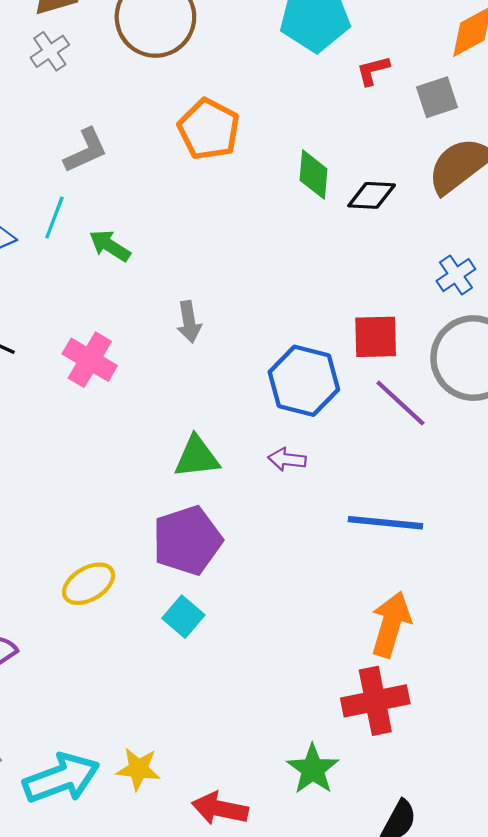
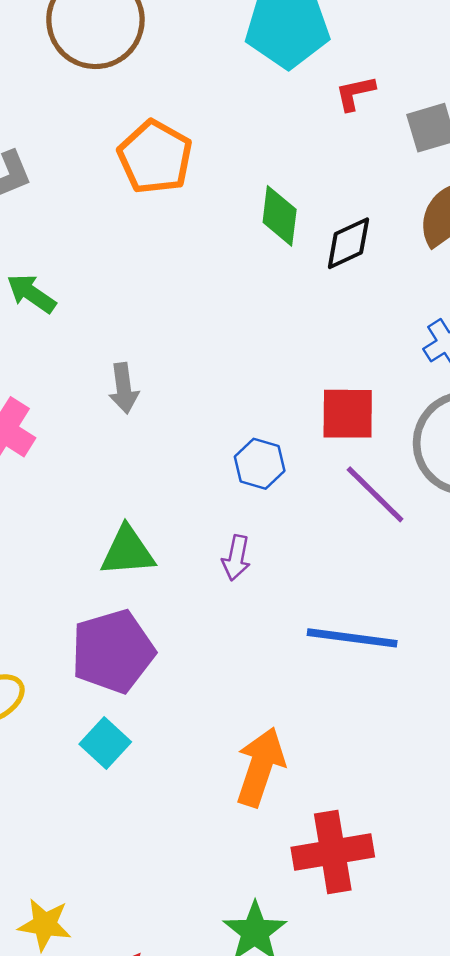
black diamond: (372, 195) -> (348, 243), turned -30
blue hexagon: (304, 381) -> (260, 464), size x0.6
purple arrow: (287, 459) -> (236, 558), turned -87
orange arrow: (391, 624) -> (260, 767), moved

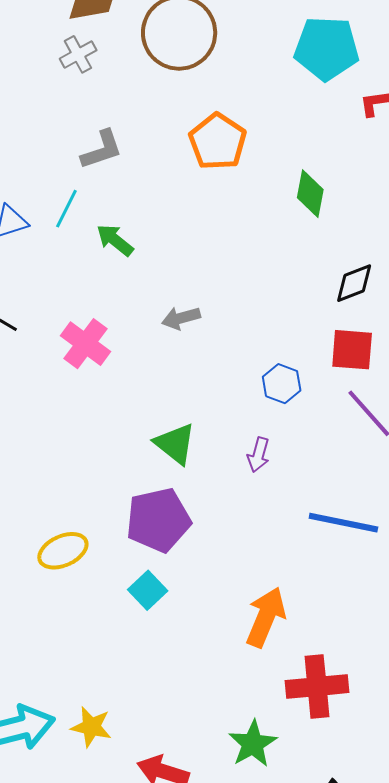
black diamond: (348, 243) -> (354, 283), moved
gray arrow: (124, 388) -> (181, 318), turned 78
green triangle: (128, 551) -> (175, 444), turned 39

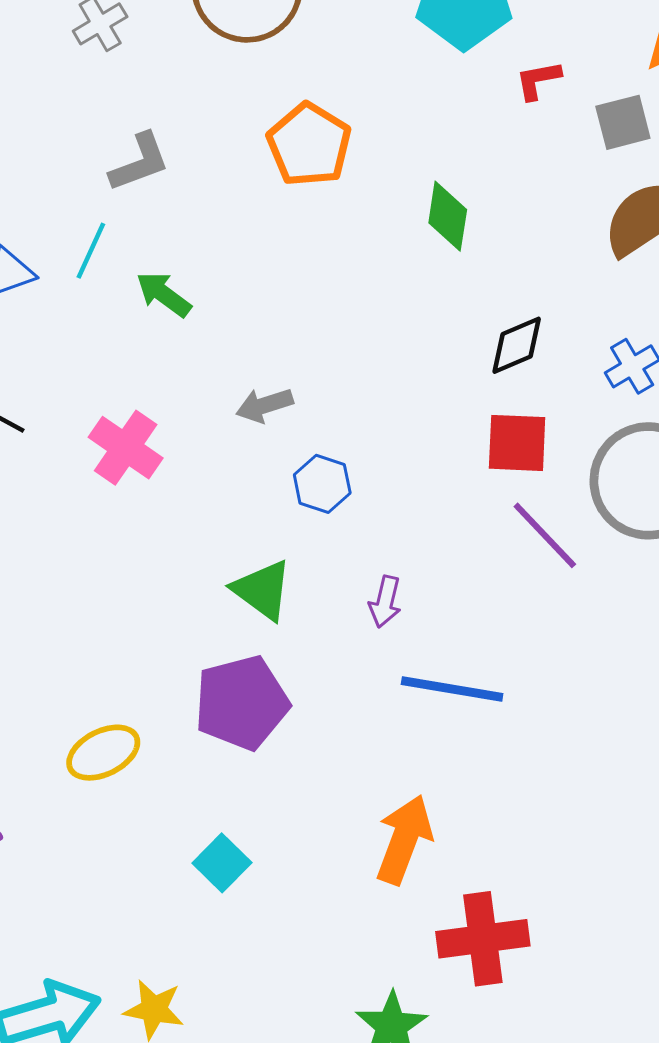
blue hexagon: (282, 384) -> (322, 484), moved
blue line: (343, 523) -> (452, 689), moved
cyan square: (148, 590) -> (222, 863), moved

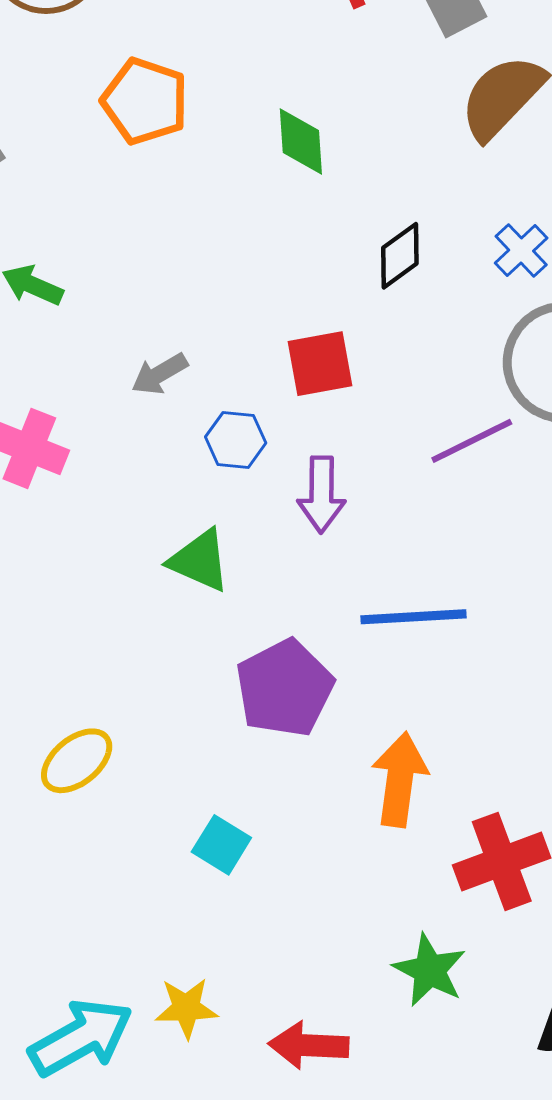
red square: (517, 443) -> (320, 364), moved
purple line: (545, 535) -> (472, 441), turned -60
purple arrow: (385, 602) -> (321, 494), moved, size x1.4
purple pentagon: (242, 703) -> (285, 688), moved

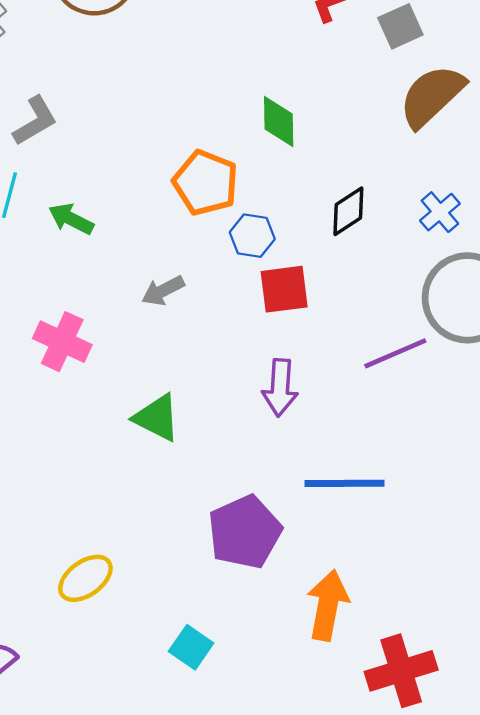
orange pentagon: (145, 101) -> (206, 183), moved
blue hexagon: (236, 440) -> (252, 236), moved
green triangle: (200, 561) -> (157, 418), moved

